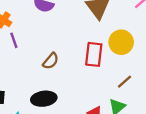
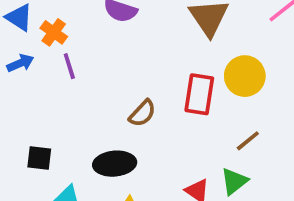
brown semicircle: (51, 61) -> (142, 113), moved

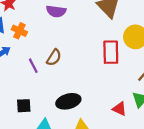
purple line: (69, 66) -> (33, 66), moved
brown semicircle: (142, 113) -> (54, 57), moved

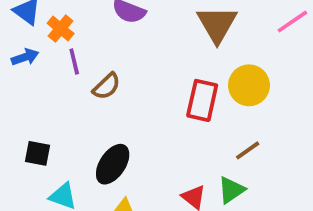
purple line: (33, 66) -> (74, 62), moved
black ellipse: (68, 101) -> (113, 164), turned -55

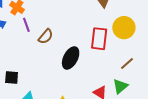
black ellipse: (113, 164) -> (71, 58), moved

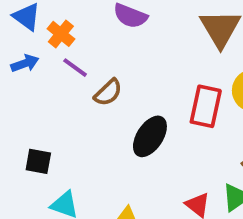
purple line: (26, 25) -> (75, 68), turned -40

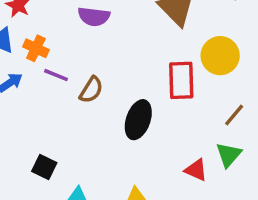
black square: (38, 161) -> (44, 167), turned 30

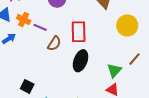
purple line: (56, 75) -> (40, 27), moved
red rectangle: (181, 80) -> (79, 32), moved
green triangle: (229, 155) -> (114, 70), moved

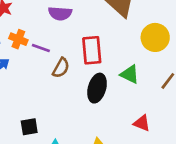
green triangle: (114, 70) -> (130, 74), moved, turned -42
black square: (27, 86) -> (29, 127), turned -32

